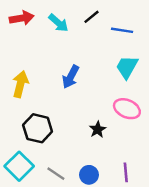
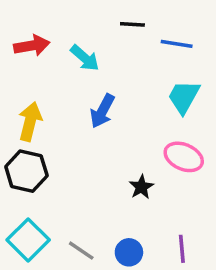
black line: (91, 17) -> (132, 24), turned 42
red arrow: (22, 18) -> (32, 46), moved
cyan arrow: (58, 23) -> (85, 58), moved
black hexagon: (38, 128) -> (26, 171), moved

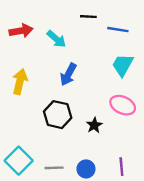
black hexagon: (26, 171) -> (58, 115), moved
gray line: (81, 251) -> (54, 168), turned -36

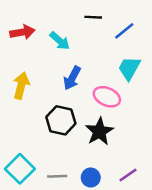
blue line: (118, 30) -> (124, 31), turned -48
pink ellipse: (123, 105) -> (107, 97), moved
black star: (94, 125) -> (99, 132), size x1.6
purple line: (121, 167) -> (128, 175), turned 60

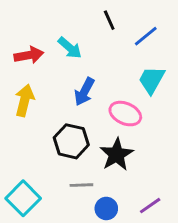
black line: (93, 17) -> (109, 20), turned 63
red arrow: (22, 32) -> (29, 55), moved
gray line: (57, 176) -> (81, 185), moved

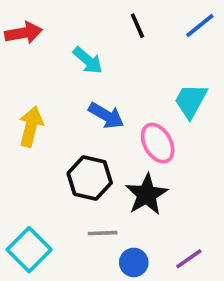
blue line: (146, 36) -> (200, 26), moved
red arrow: (29, 55) -> (24, 33), moved
blue arrow: (84, 92) -> (106, 116), turned -88
pink ellipse: (125, 114) -> (158, 143), turned 36

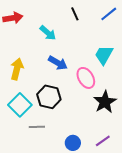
black star: (147, 195) -> (105, 102), moved
gray line: (103, 233) -> (37, 127), moved
cyan square: (29, 250) -> (20, 105), moved

